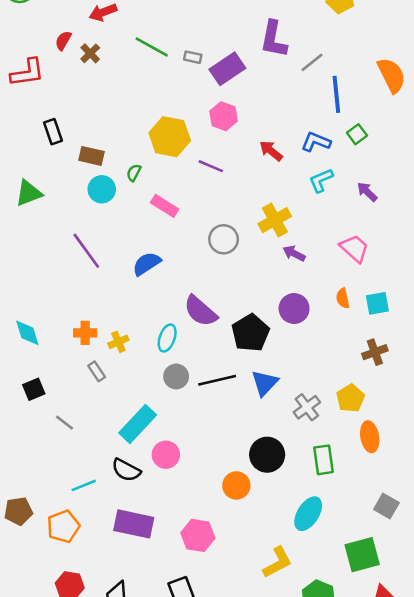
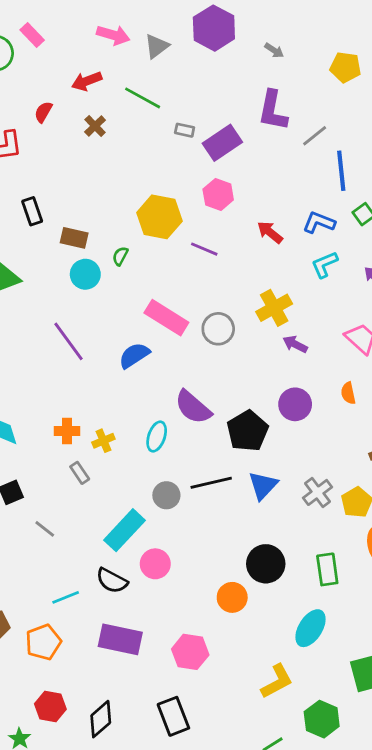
green line: (152, 47) -> (143, 98), moved
brown cross: (90, 53) -> (95, 126), moved
pink rectangle: (165, 206) -> (166, 318), moved, size x1.4
gray circle: (176, 376) -> (166, 495), moved
gray cross: (307, 407) -> (317, 492), moved

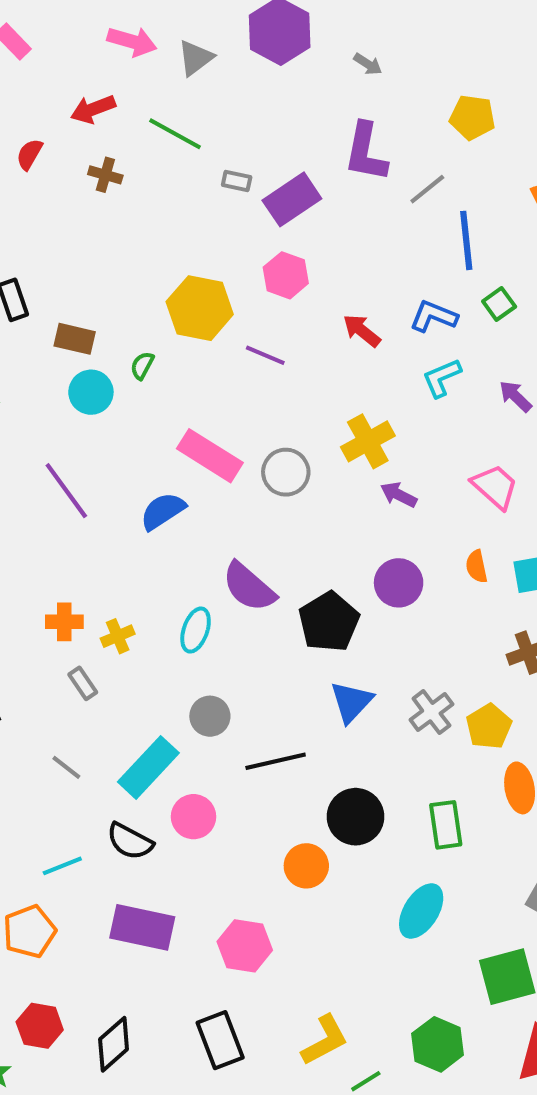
yellow pentagon: (345, 67) -> (472, 117), moved
brown cross: (95, 126) -> (105, 175), turned -30
black line: (211, 483) -> (276, 761), moved
gray line: (45, 529) -> (66, 767), moved
yellow L-shape: (277, 681) -> (325, 1040), moved

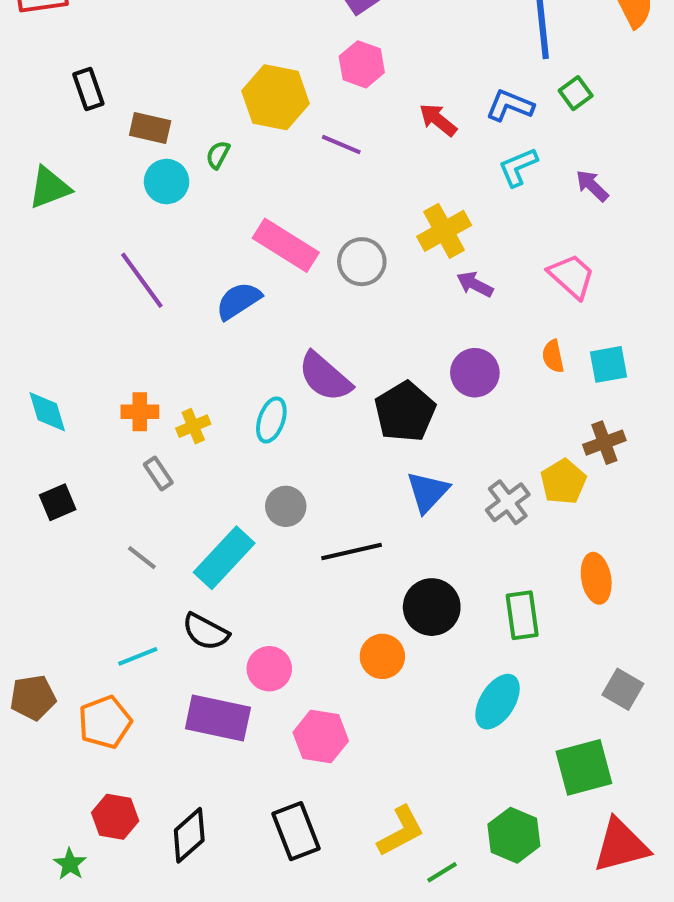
yellow pentagon: (489, 726) -> (563, 482), moved
pink circle: (194, 817) -> (269, 669), moved

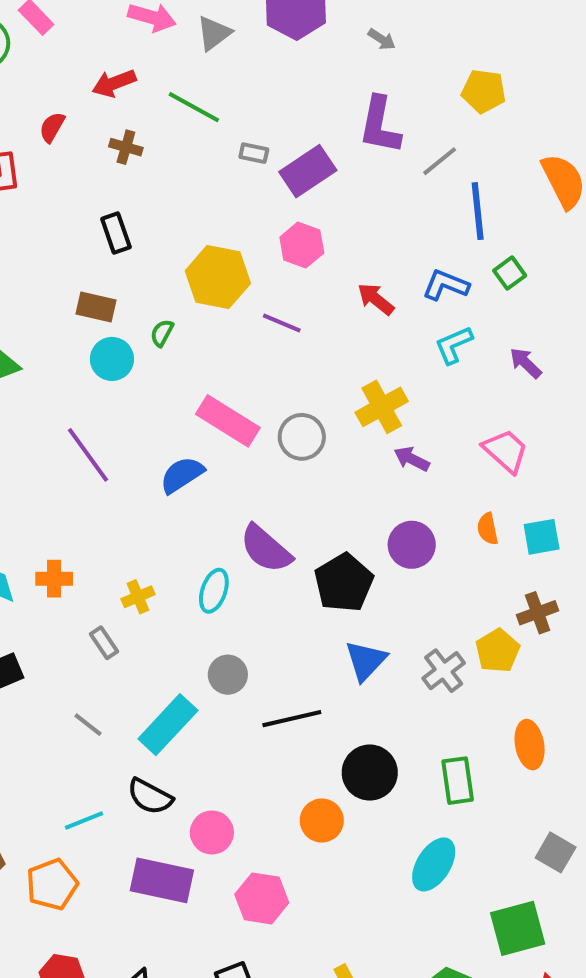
black rectangle: (88, 89) -> (116, 233), moved
orange cross: (140, 412) -> (54, 579), moved

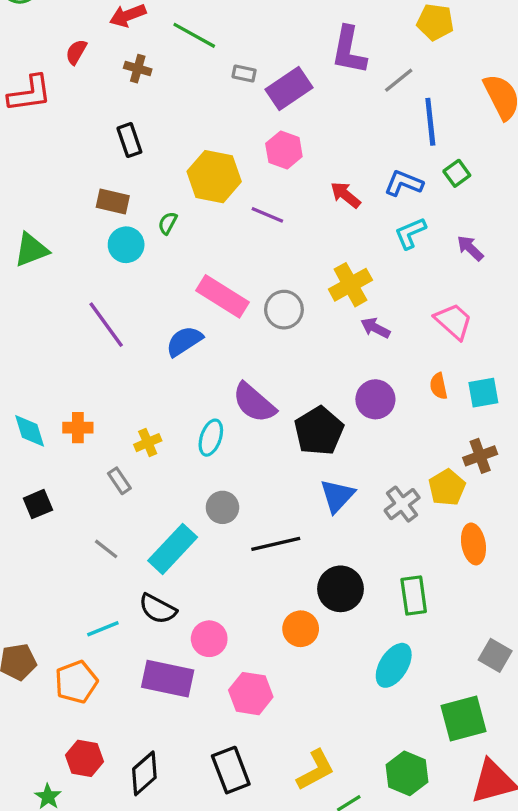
orange ellipse: (530, 745) -> (473, 544), moved

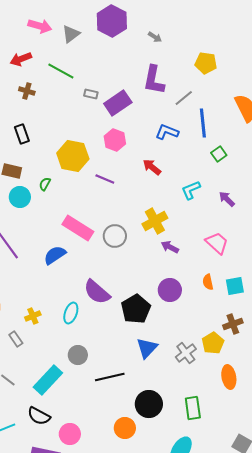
blue L-shape: (404, 183) -> (167, 132), moved

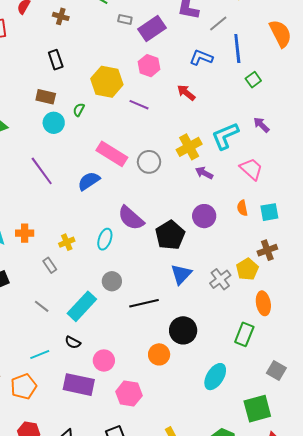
cyan L-shape: (191, 190) -> (225, 136), moved, size x1.4
green rectangle: (193, 408) -> (244, 334), moved, turned 30
black semicircle: (39, 416) -> (73, 342), size x0.7

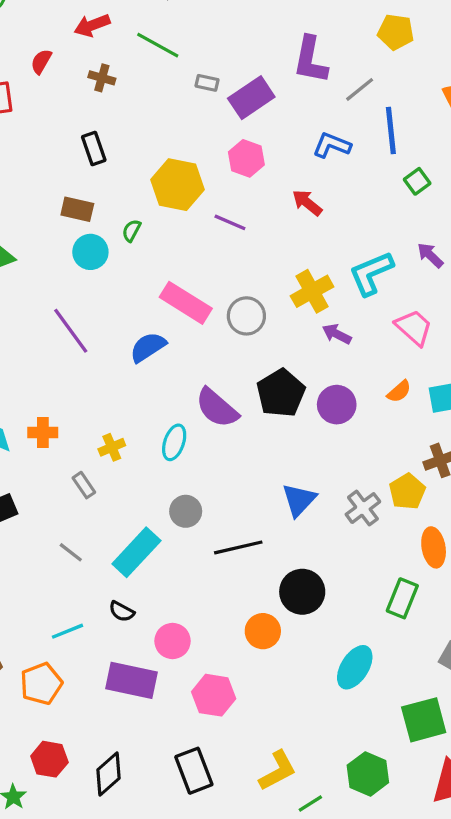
orange semicircle: (242, 208) -> (399, 391), turned -119
black pentagon: (170, 235) -> (281, 393), moved

